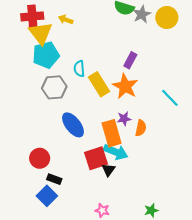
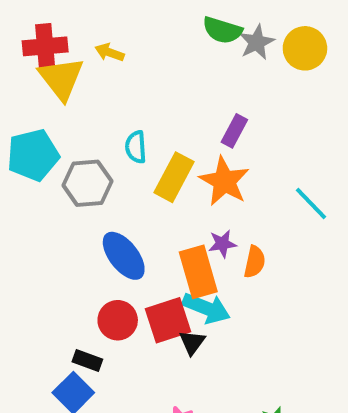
cyan pentagon: (46, 55) -> (33, 155), moved
yellow rectangle: (99, 84) -> (174, 177), turned 60
red circle: (40, 158) -> (118, 320), moved

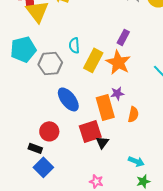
orange semicircle: (255, 262) -> (133, 114), moved
cyan arrow: (206, 308) -> (136, 161), moved, size x0.7
red circle: (118, 320) -> (49, 131), moved
black rectangle: (87, 361) -> (35, 148), moved

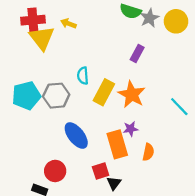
purple rectangle: (123, 37) -> (137, 53), moved
cyan pentagon: (23, 49) -> (26, 96), moved
red square: (90, 131) -> (101, 171), size x0.7

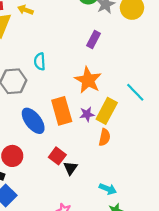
yellow rectangle: (104, 92) -> (107, 111), moved
orange rectangle: (117, 144) -> (62, 111), moved
red square: (101, 171) -> (57, 156), turned -35

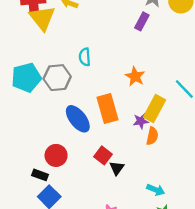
purple rectangle: (94, 40) -> (142, 21), moved
orange star: (88, 80) -> (135, 76), size x0.7
purple star: (87, 114) -> (141, 121), moved

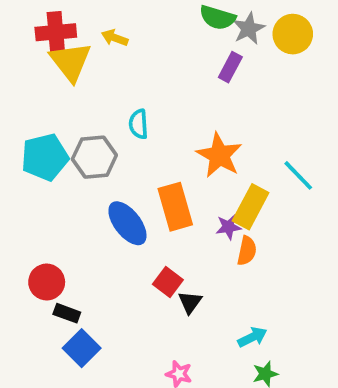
orange star: (135, 76) -> (219, 155), size x1.4
red circle: (56, 155) -> (47, 282), moved
cyan arrow: (156, 190) -> (252, 337), turned -48

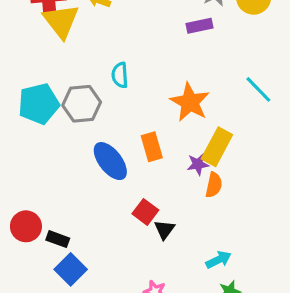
purple rectangle: (230, 67) -> (199, 26), turned 50
cyan line: (298, 175) -> (258, 89), moved
orange rectangle: (175, 207) -> (152, 147), size x0.7
red circle: (47, 282) -> (26, 226), moved

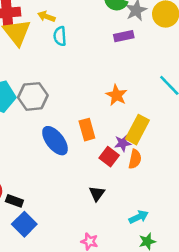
cyan semicircle: (120, 75) -> (60, 36), moved
orange star: (190, 102) -> (116, 95), size x0.7
red square: (145, 212) -> (109, 157), moved

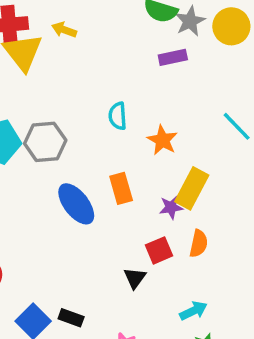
cyan semicircle: (60, 36) -> (118, 116), moved
red square: (109, 157) -> (159, 250), moved, turned 30
orange semicircle: (135, 159) -> (199, 244), moved
black rectangle: (14, 201) -> (71, 318), moved

